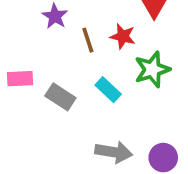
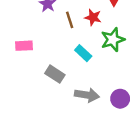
gray rectangle: (60, 97) -> (55, 74), moved

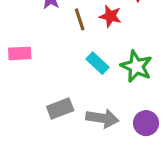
green star: (113, 40) -> (136, 66), moved, turned -30
gray rectangle: (55, 74) -> (60, 109), moved, turned -54

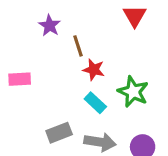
red star: (110, 16) -> (94, 70), moved
cyan rectangle: (97, 63) -> (95, 103), moved

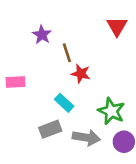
green star: (133, 92) -> (111, 111), moved
cyan rectangle: (95, 103) -> (64, 103), moved

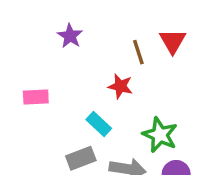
red triangle: (117, 26) -> (173, 41), moved
brown line: (67, 53) -> (138, 52), moved

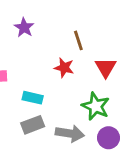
red triangle: (173, 41) -> (106, 68), moved
cyan rectangle: (99, 124) -> (33, 98), moved, turned -30

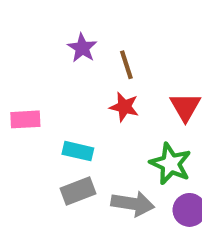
purple star: (24, 28) -> (82, 48), moved
brown line: (78, 40) -> (126, 65), moved

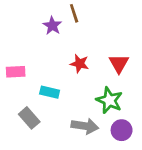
brown line: (126, 65) -> (74, 13), moved
gray rectangle: (78, 191) -> (29, 118), moved, turned 70

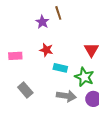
red star: (79, 64) -> (46, 50), moved
cyan rectangle: (50, 92) -> (60, 68), moved

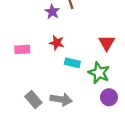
gray rectangle: (25, 90) -> (33, 99), moved
gray arrow: (66, 96) -> (61, 99), moved

